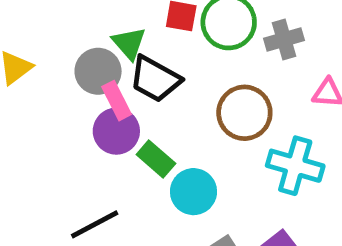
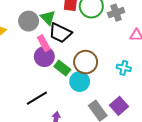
gray circle: (98, 71) -> (29, 21), moved
brown circle: (244, 113) -> (86, 62), moved
cyan cross: (295, 166) -> (124, 68), size x0.6

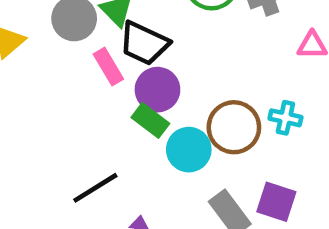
purple circle: (44, 57) -> (157, 90), moved
brown circle: (86, 62) -> (234, 127), moved
purple square: (119, 106) -> (276, 202), turned -30

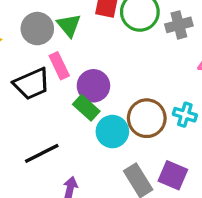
black trapezoid: (144, 43) -> (32, 84), moved, turned -54

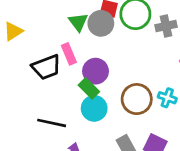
gray circle: (37, 29) -> (101, 23), moved
cyan circle: (112, 132) -> (94, 108), moved
black line: (42, 153) -> (52, 123), turned 36

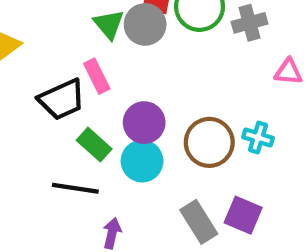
purple circle: (96, 71) -> (144, 123), moved
green rectangle: (89, 88) -> (94, 145), moved

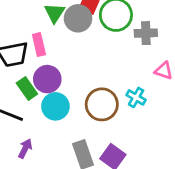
purple circle: (144, 123) -> (47, 79), moved
cyan cross: (258, 138) -> (136, 97), moved

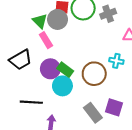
pink rectangle: (39, 45) -> (46, 40), moved
green rectangle: (27, 88) -> (65, 70), moved

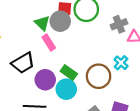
gray cross: (108, 14) -> (119, 24), moved
cyan cross: (116, 61) -> (121, 63), turned 32
purple circle: (50, 69) -> (45, 80), moved

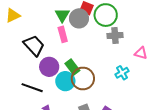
gray cross: (119, 24) -> (115, 35), moved
black trapezoid: (23, 63) -> (34, 46), turned -120
brown circle: (99, 76) -> (83, 79), moved

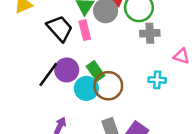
black trapezoid: (34, 46) -> (60, 28), moved
cyan cross: (122, 73) -> (157, 80), turned 32
black line: (32, 88) -> (48, 75), moved, turned -75

